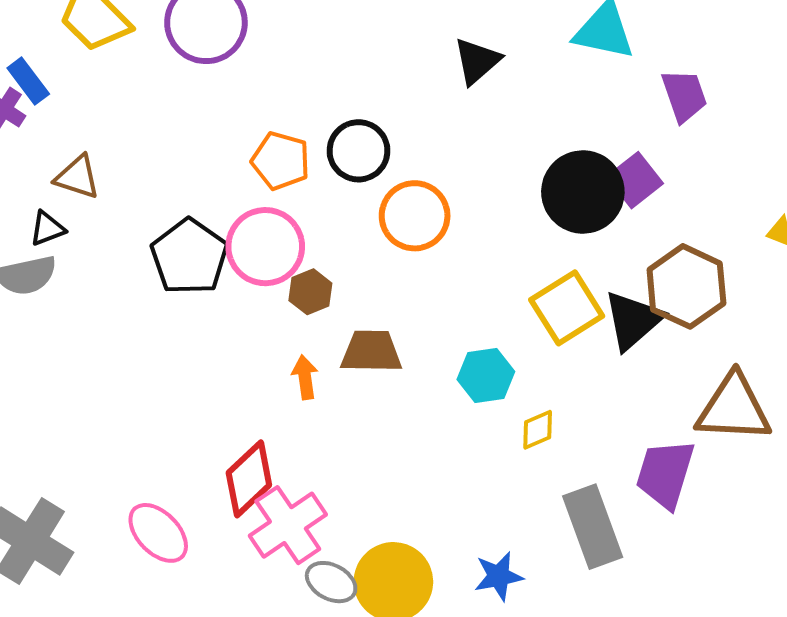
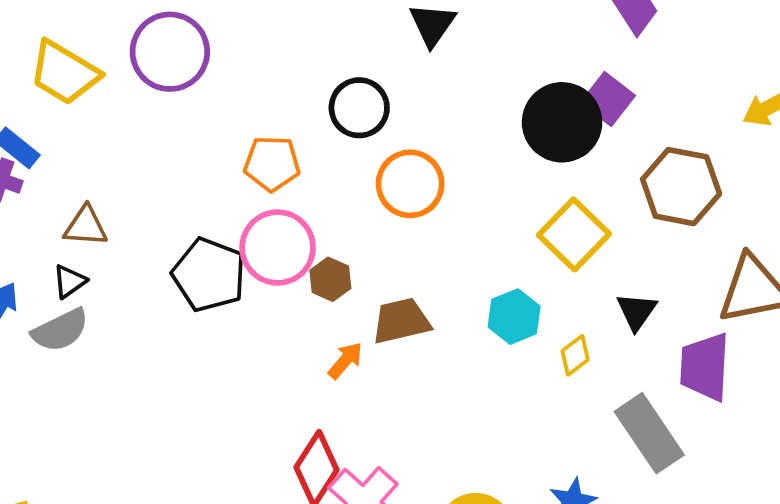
black circle: (359, 151) -> (359, 108), moved
black triangle: (633, 320) -> (637, 311), moved, size x0.7
orange arrow: (305, 377) -> (345, 360), turned 63

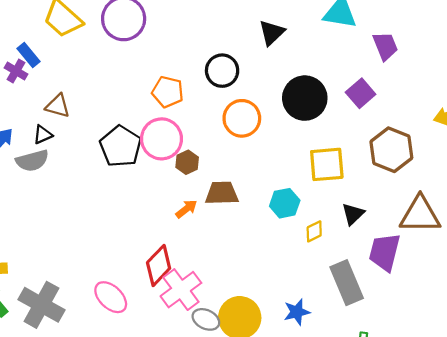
black circle: (562, 122) -> (305, 98), moved
yellow square: (574, 234) -> (327, 164), turned 30

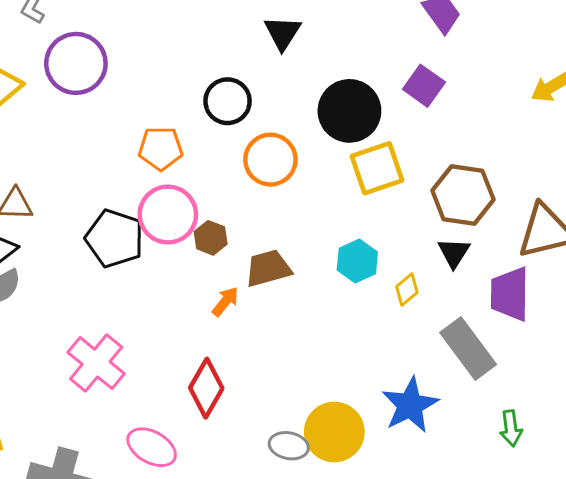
brown hexagon: (391, 150) -> (463, 195), moved
yellow square: (327, 164) -> (377, 168), moved
pink cross: (181, 290) -> (96, 363), moved
blue star: (297, 312) -> (410, 405), size x1.5

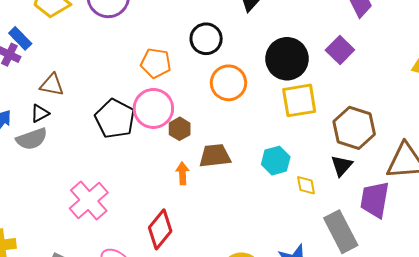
yellow diamond: (407, 289) -> (306, 185), turned -70
orange arrow: (225, 302) -> (182, 173), turned -50

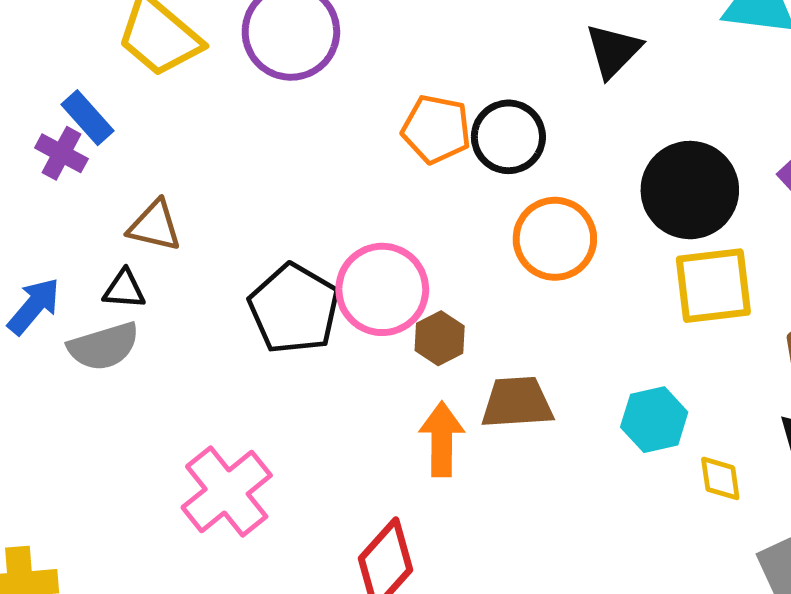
orange pentagon: (156, 63) -> (436, 129), moved
black triangle: (40, 113) -> (124, 289), turned 30
orange arrow: (182, 173) -> (442, 439), size x1.4

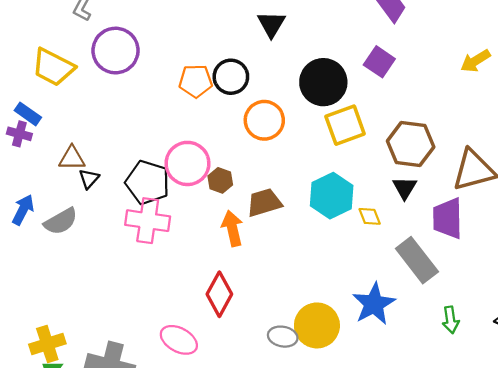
black triangle: (124, 289) -> (89, 179), moved, turned -40
cyan hexagon: (654, 420) -> (332, 196), size x1.4
pink cross: (227, 491) -> (148, 221), moved, turned -30

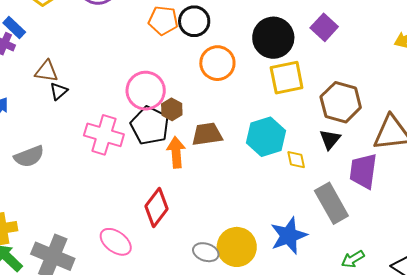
black pentagon: (148, 182) -> (150, 126), moved
gray semicircle: (61, 221) -> (29, 156), moved
green arrow: (451, 320) -> (353, 259), turned 60

